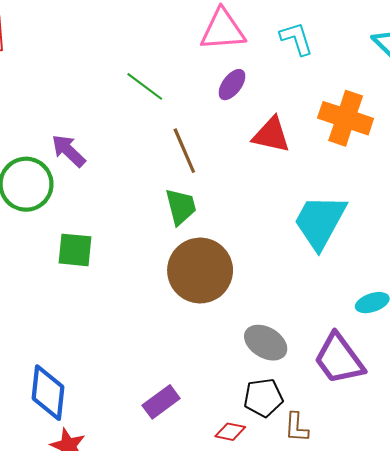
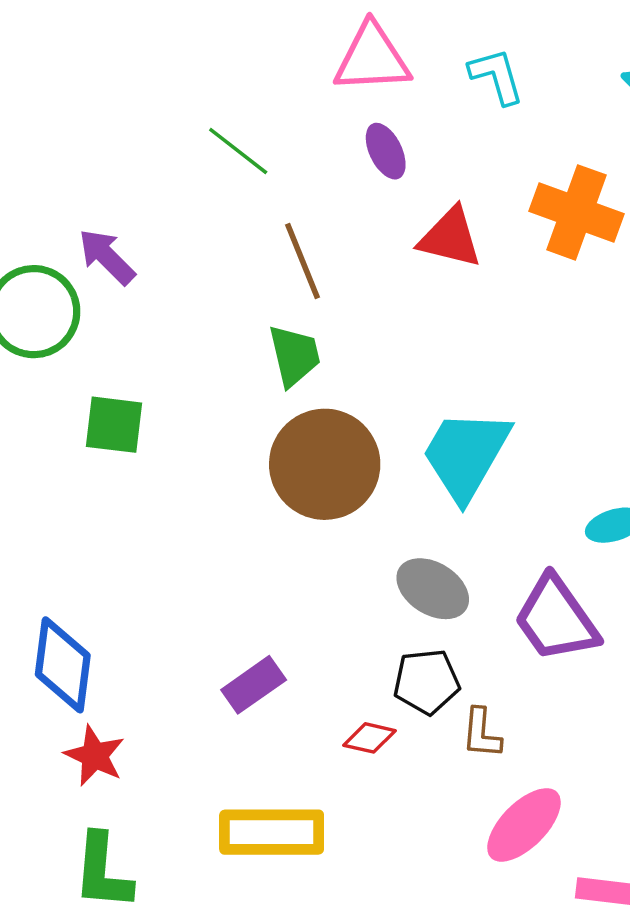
purple ellipse: (232, 85) -> (386, 151), turned -64
cyan trapezoid: (320, 222) -> (466, 455), moved

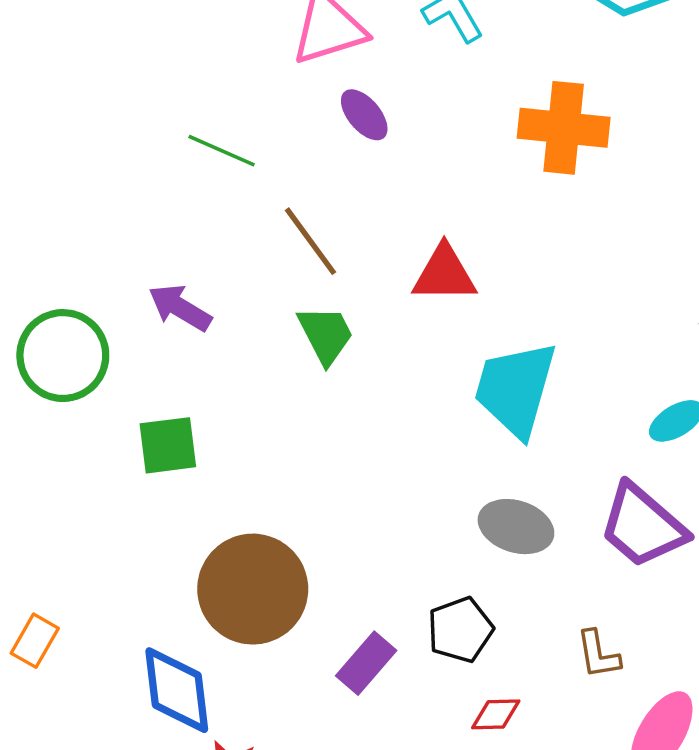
red triangle: (450, 238) -> (444, 274), moved
purple arrow: (107, 257) -> (180, 308), moved
brown circle: (325, 464) -> (253, 589), moved
black pentagon: (427, 682) -> (460, 630), moved
red diamond: (370, 738) -> (496, 714), moved

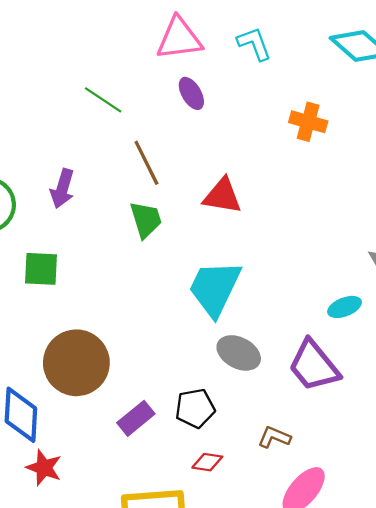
orange cross: (564, 128) -> (308, 122), size x0.7
purple arrow: (180, 308) -> (62, 189), turned -114
cyan trapezoid: (515, 389) -> (215, 288), moved
brown L-shape: (598, 654) -> (274, 437), turned 112

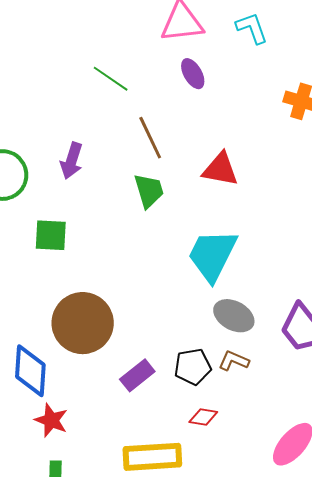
brown L-shape: (274, 437) -> (234, 361), moved

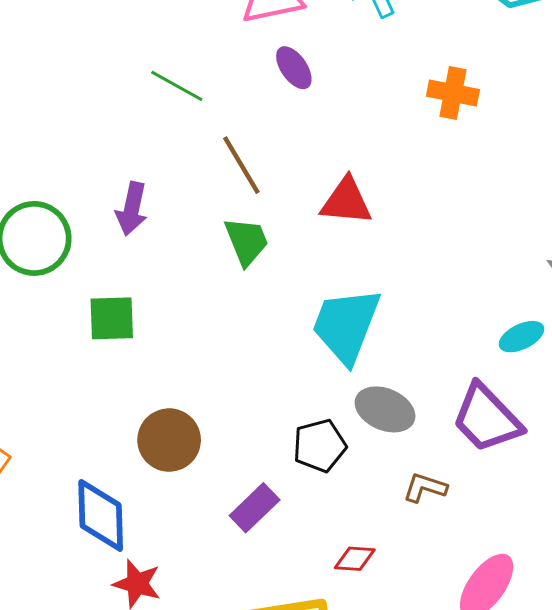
brown circle: (83, 323) -> (169, 440), size x0.7
brown L-shape: (234, 361) -> (425, 488), moved
black pentagon: (193, 367) -> (320, 446), moved

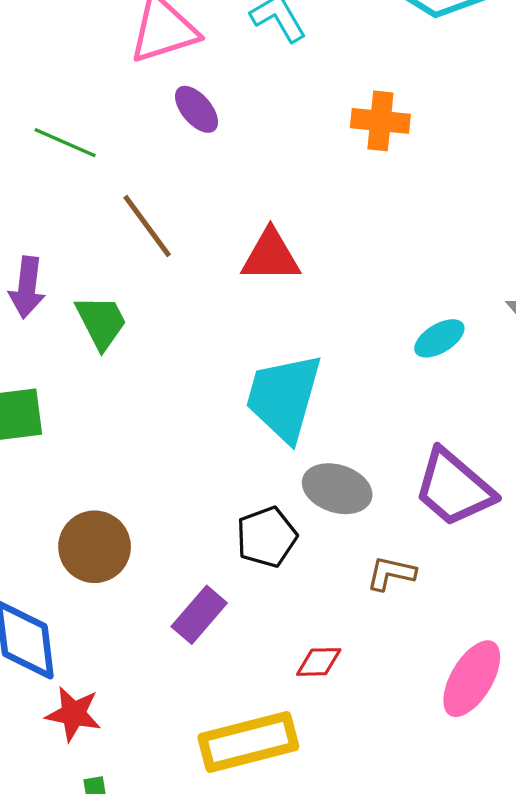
green trapezoid: (247, 241) -> (101, 322), moved
cyan ellipse: (522, 337) -> (439, 338), moved

